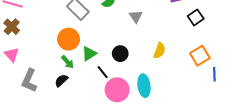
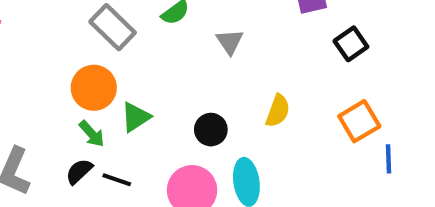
black circle: (120, 54) -> (211, 130), moved
black line: (103, 72) -> (117, 180), moved, turned -32

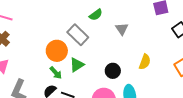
gray rectangle: (113, 27) -> (78, 35), moved

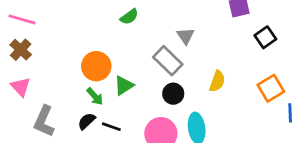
green semicircle: (96, 15) -> (129, 17), moved
gray rectangle: (78, 35) -> (168, 61), moved

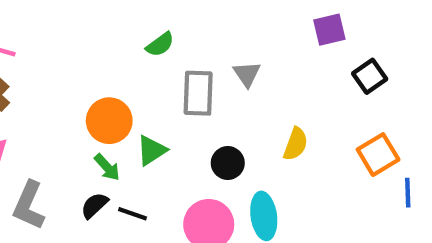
gray rectangle: (168, 61) -> (198, 93), moved, turned 48

